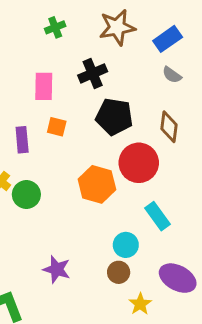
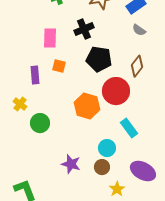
brown diamond: (169, 127) -> (137, 66), turned 30
green circle: (26, 194) -> (40, 123), moved
purple star: (57, 269) -> (71, 164), moved

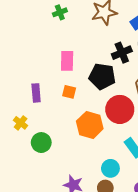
black cross: (84, 29) -> (122, 53), moved
pink rectangle: (50, 38) -> (67, 61), moved
orange square: (59, 66) -> (69, 92), moved

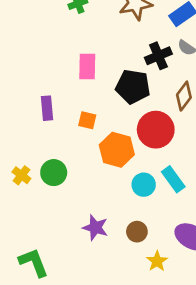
orange square: (69, 92) -> (87, 120), moved
yellow cross: (21, 123) -> (21, 175), moved
cyan circle: (110, 168) -> (144, 185), moved

